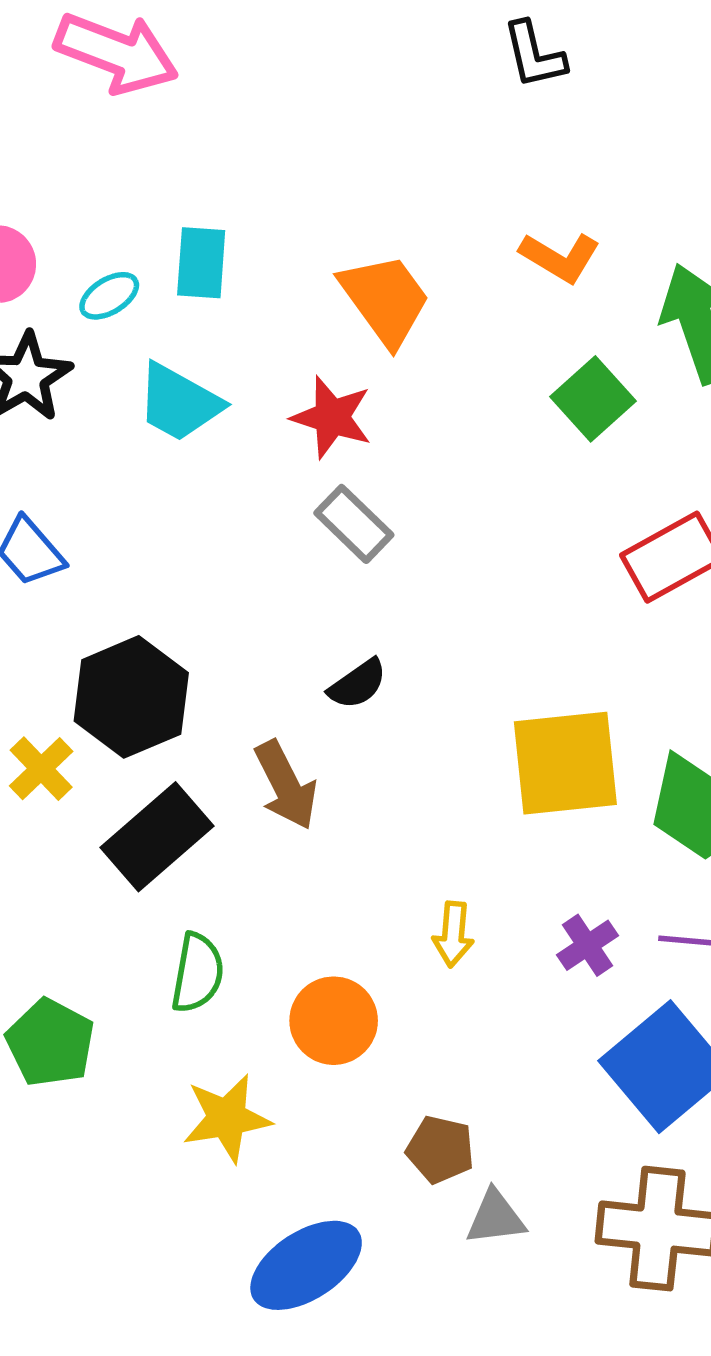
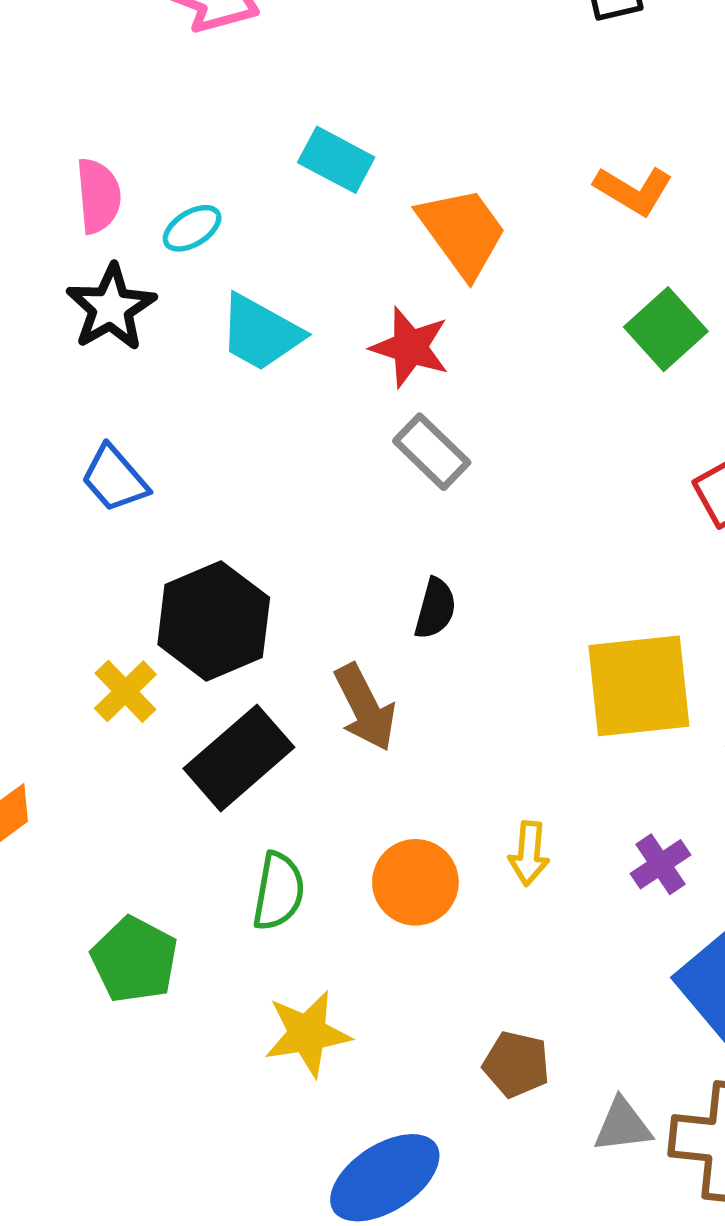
cyan rectangle: (201, 263) -> (336, 160), moved, turned -66
black semicircle: (358, 684) -> (435, 608), turned -40
orange circle: (334, 1021) -> (415, 882), moved
gray triangle: (496, 1218) -> (623, 1125), moved

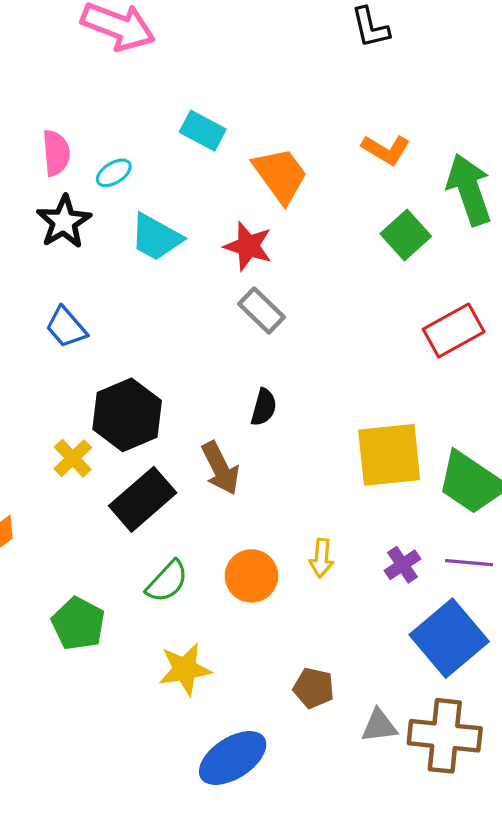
green semicircle: (279, 891) -> (167, 581), turned 33

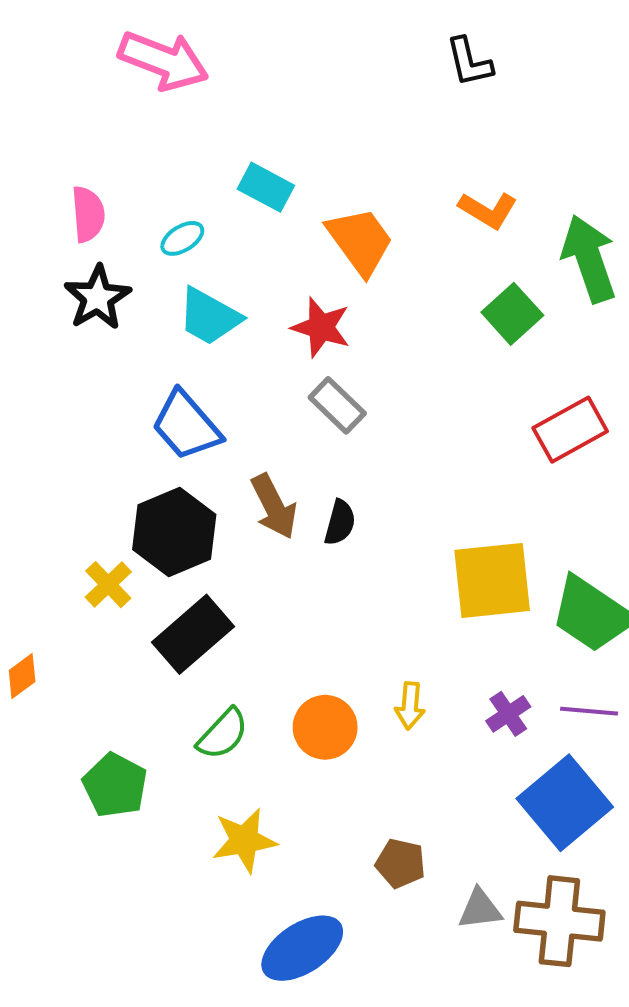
cyan ellipse: (114, 173) -> (182, 238), moved
blue trapezoid: (66, 327) -> (186, 426), moved, size x1.4
brown arrow: (220, 468) -> (274, 506), moved

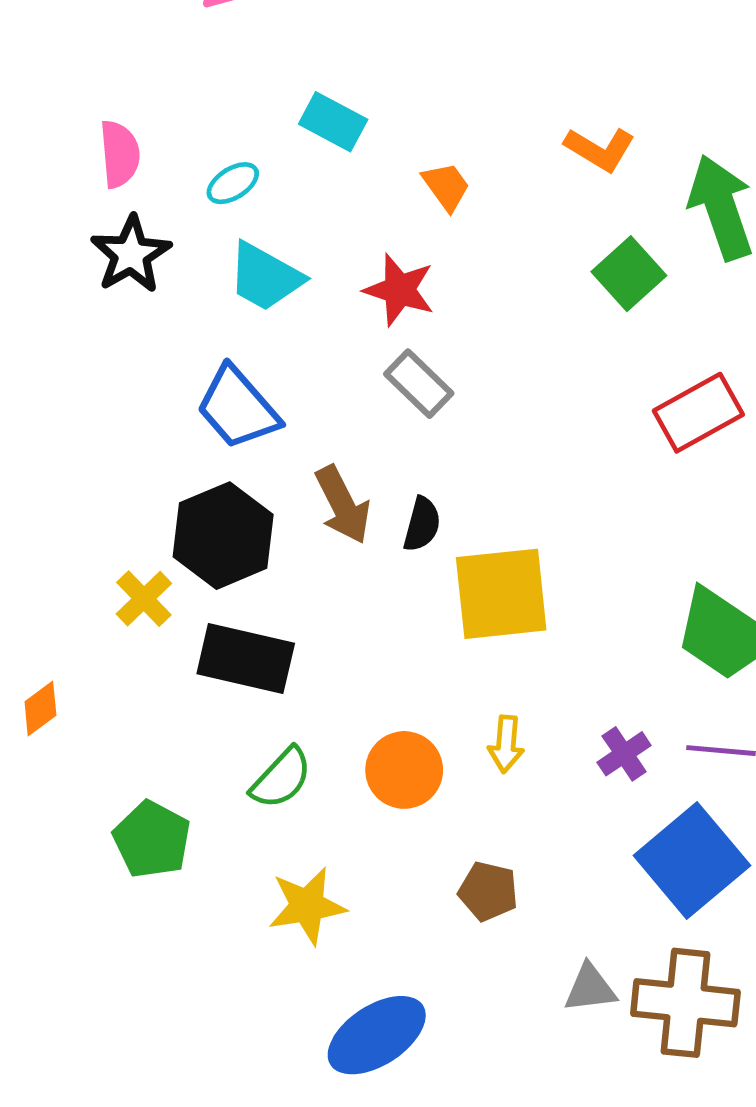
orange trapezoid: (360, 241) -> (446, 186), size x0.6
yellow square: (492, 580) -> (501, 594), moved
black rectangle: (193, 634) -> (246, 658), turned 54
brown pentagon: (401, 863) -> (488, 891), moved

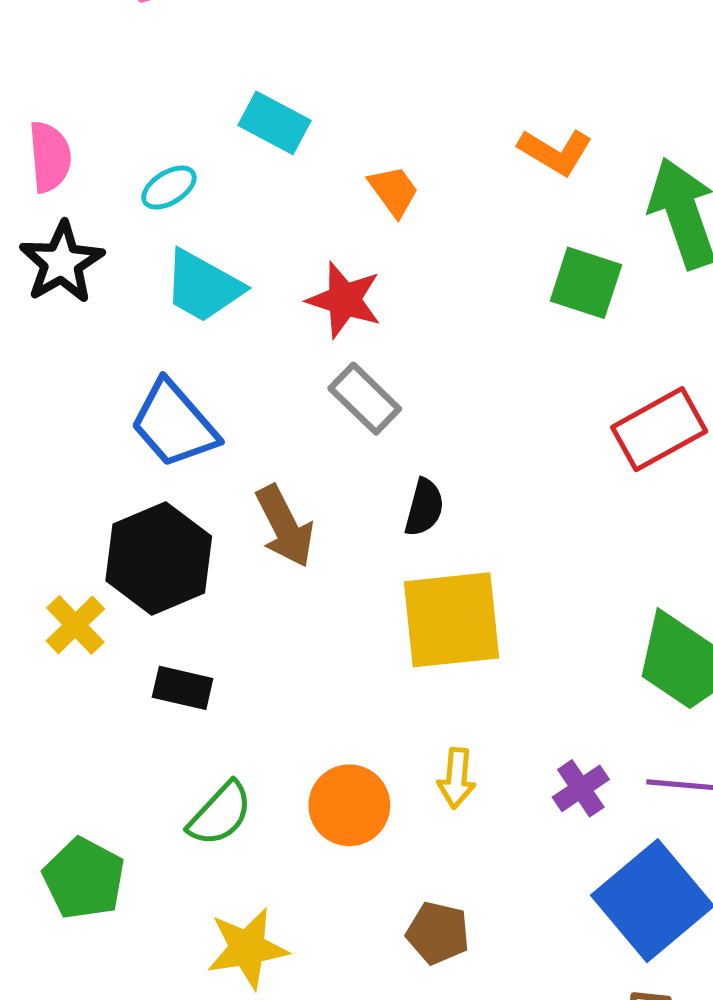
green square: (629, 274) -> (586, 283), turned -30
black semicircle: (422, 524) -> (424, 507), moved
black rectangle: (246, 658) -> (183, 688), size x0.6

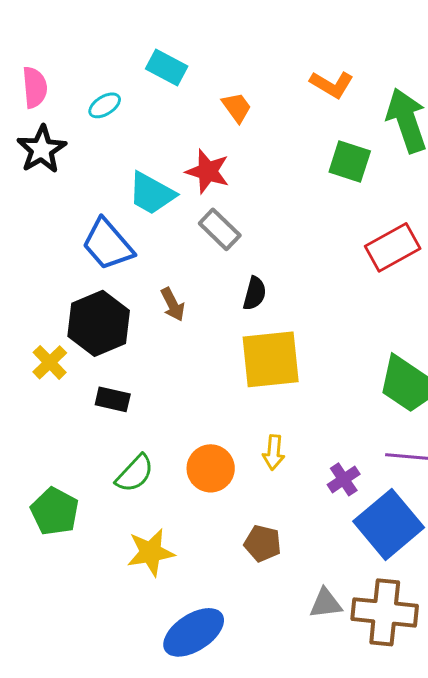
cyan trapezoid: (203, 286) -> (152, 193), moved
brown arrow: (285, 526) -> (173, 304), size x0.7
purple cross: (581, 788) -> (344, 479), moved

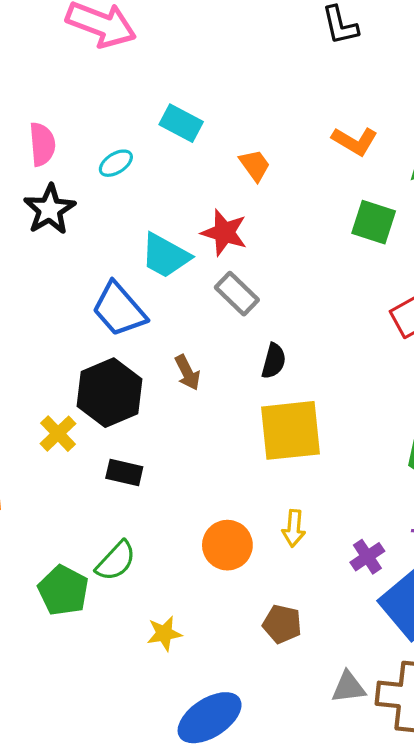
green semicircle: (135, 473) -> (116, 561), moved
yellow star: (151, 552) -> (164, 634), size x0.7

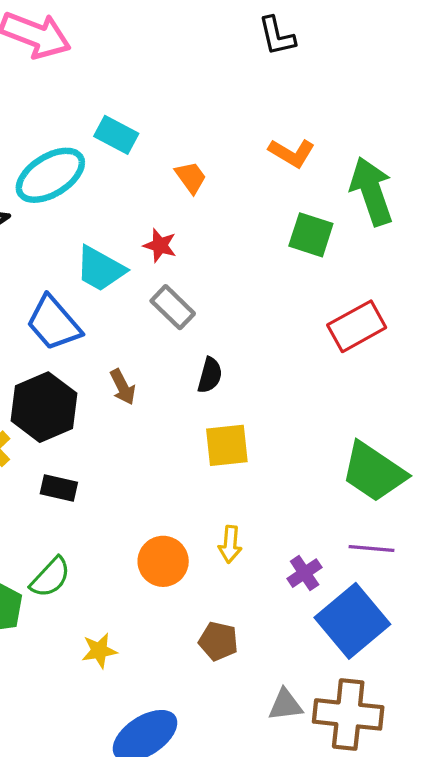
cyan ellipse: (116, 163) -> (50, 175), size x2.0
red star: (224, 233) -> (160, 245), size x0.7
yellow square: (291, 430) -> (227, 445), size x0.7

